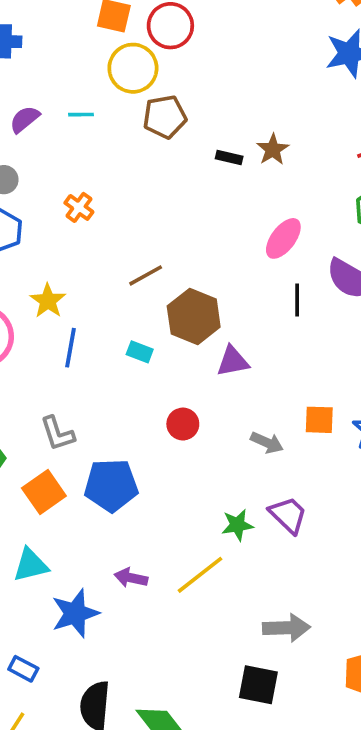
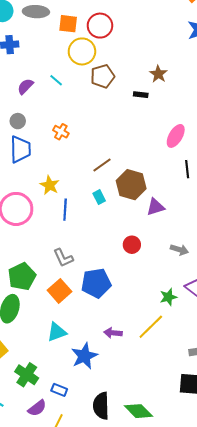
cyan line: (81, 115) -> (56, 80), turned 48
brown star: (273, 149) -> (158, 74), moved
cyan rectangle: (140, 352) -> (99, 197), moved, turned 48

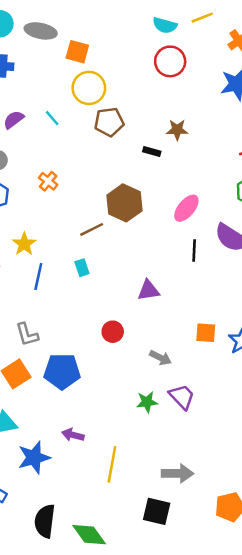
red circle: (100, 26) -> (170, 61), moved
brown star: (158, 74) -> (177, 130), turned 30
brown hexagon: (131, 185) -> (125, 203), moved
gray arrow: (179, 250) -> (160, 358), moved
yellow line: (151, 327) -> (112, 464), moved, turned -44

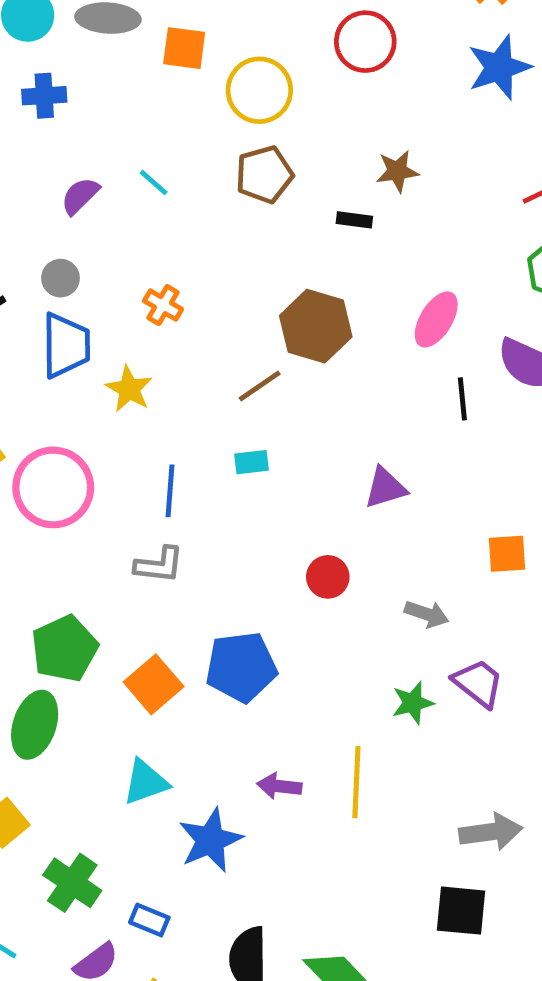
yellow circle: (89, 88) -> (259, 90), moved
yellow star: (24, 244) -> (129, 389), moved
cyan rectangle: (82, 268) -> (251, 462), turned -70
gray L-shape: (27, 335) -> (159, 565), moved, turned -60
yellow line: (112, 464) -> (356, 782), moved

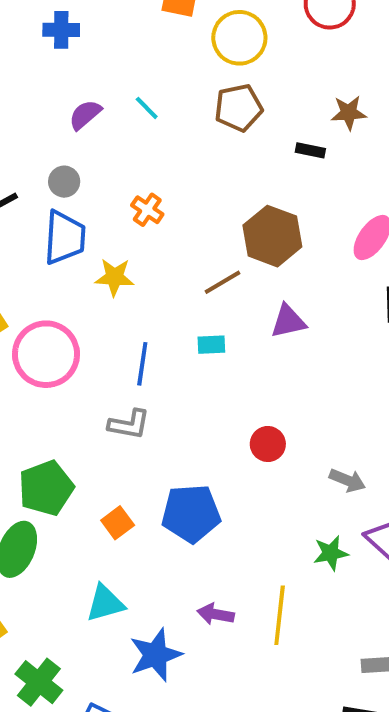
yellow star: (129, 389) -> (114, 277), turned -30
purple triangle: (385, 488) -> (288, 321), moved
orange square: (154, 684) -> (118, 523), size x0.7

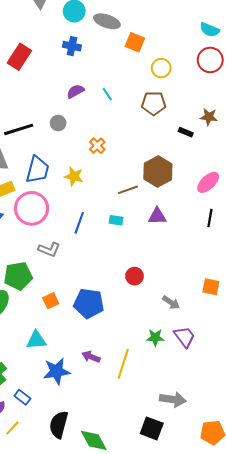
yellow circle: (239, 38) -> (161, 68), size x0.7
blue trapezoid: (65, 237) -> (37, 170), moved
gray L-shape: (129, 424) -> (49, 250), moved

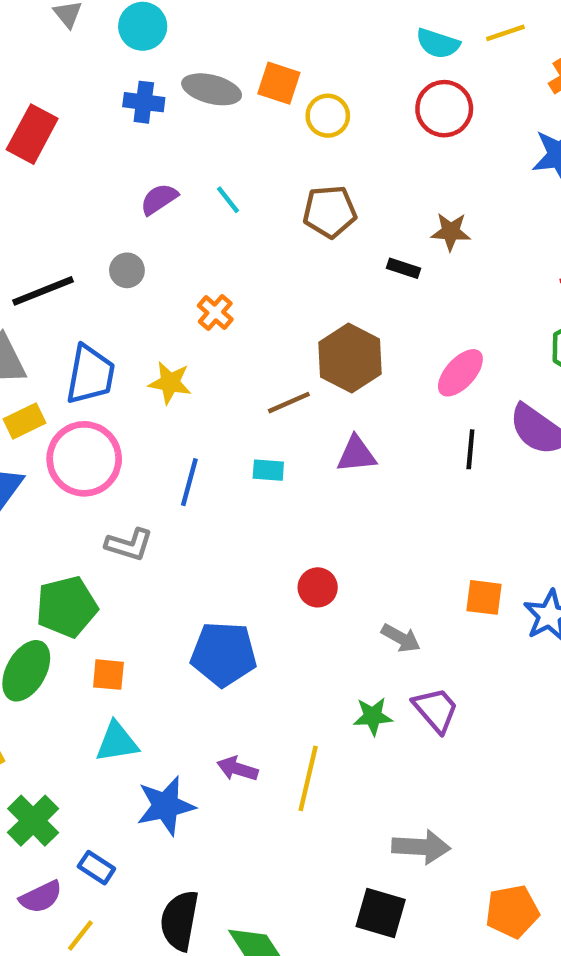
gray ellipse: (107, 21) -> (212, 89), moved
yellow circle: (161, 68) -> (328, 116), moved
orange square: (51, 301) -> (108, 675), moved, turned 35

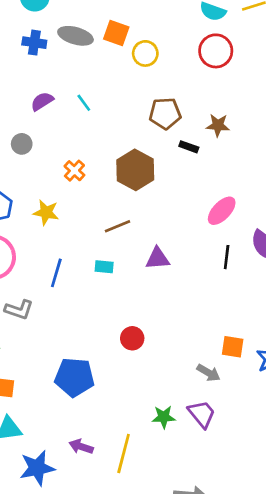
brown pentagon: (330, 212) -> (165, 113), moved
brown hexagon: (350, 358) -> (135, 170), moved
gray arrow: (401, 638) -> (208, 373), moved

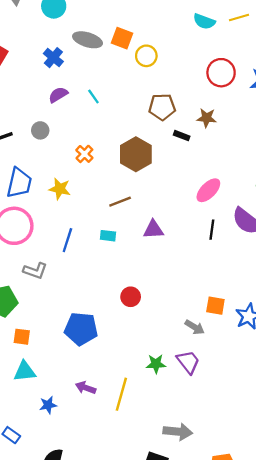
blue cross: (34, 43) -> (53, 58), moved, turned 30
red circle: (216, 51) -> (221, 73), moved
blue star: (37, 468) -> (48, 405), size x0.6

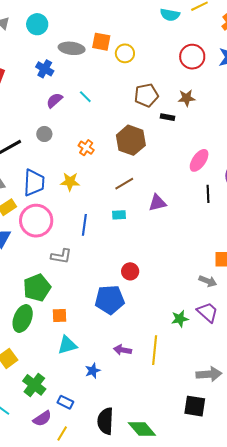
red circle: (131, 297) -> (130, 271), moved

